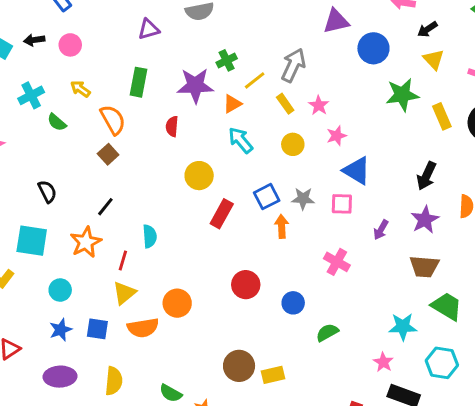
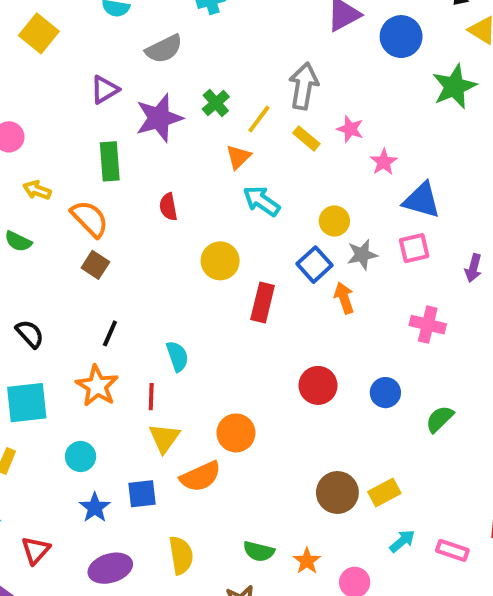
purple star: (195, 86) -> (159, 118), moved
yellow circle: (293, 144) -> (334, 221), moved

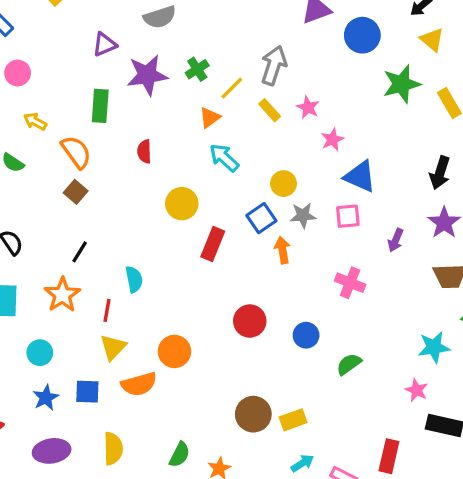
green semicircle: (259, 551) -> (179, 455), turned -85

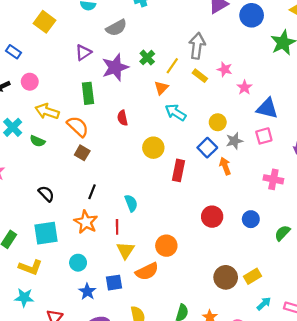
yellow arrow: (35, 121) -> (47, 111), size x1.5

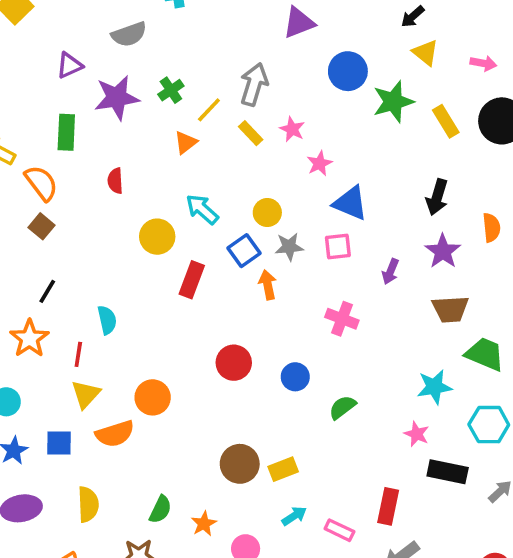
blue circle: (252, 15) -> (348, 71), moved
cyan arrow: (176, 112) -> (202, 209), moved

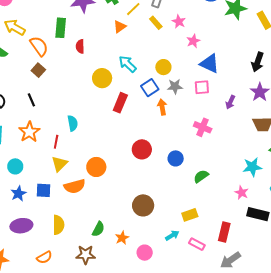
green rectangle: (66, 132) -> (61, 28), moved
black line: (47, 291) -> (31, 100), moved, turned -56
yellow rectangle: (283, 469) -> (190, 215), moved

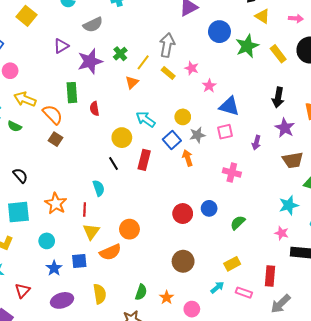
black line: (31, 100) -> (113, 164), moved
red circle: (142, 149) -> (183, 214), moved

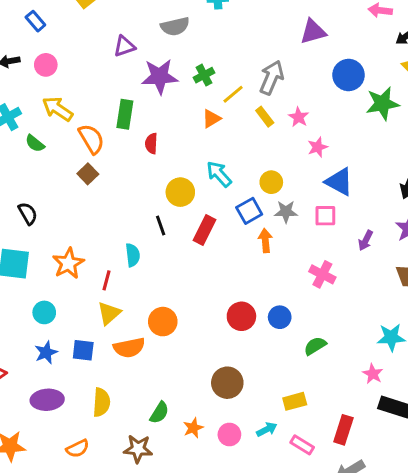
pink circle: (192, 309) -> (229, 434), moved

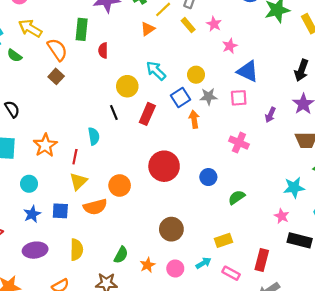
red circle: (241, 316) -> (164, 166), moved, size x1.4

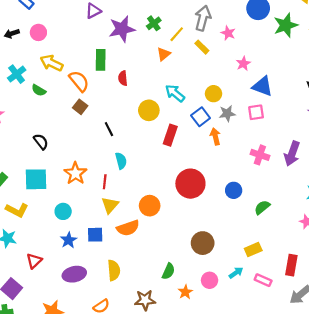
pink star: (214, 24) -> (228, 33), moved
black line: (114, 112) -> (109, 129), moved
purple arrow: (270, 115) -> (292, 154), moved, size x1.6
green semicircle: (121, 255) -> (168, 271), moved
orange star: (147, 265) -> (185, 292), moved

